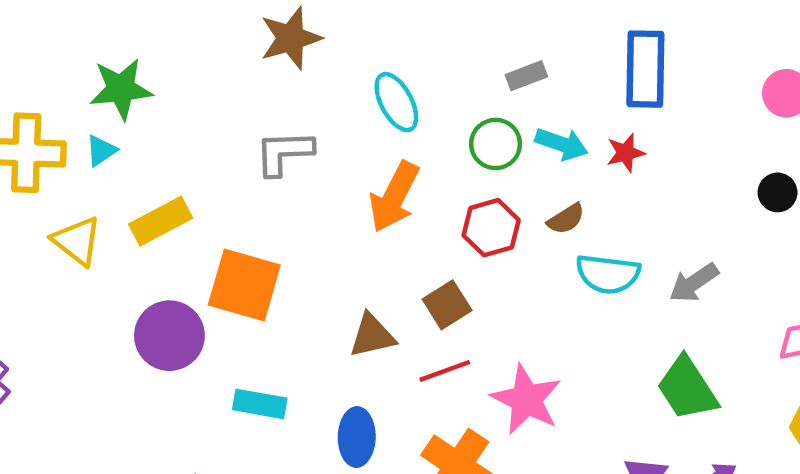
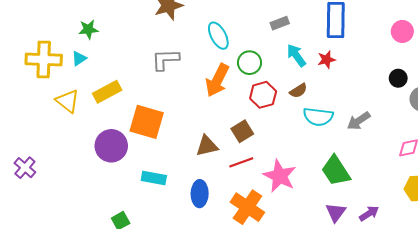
green star: (121, 89) -> (88, 29), size x0.7
green circle: (496, 144) -> (250, 63), moved
cyan arrow: (562, 144) -> (296, 55), turned -145
green trapezoid: (687, 389) -> (336, 171), moved

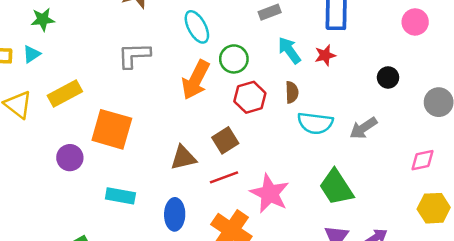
black circle: (398, 78) -> (388, 77), moved
brown semicircle: (298, 91) -> (292, 92), turned -60
purple circle: (111, 146) -> (70, 158), size x0.7

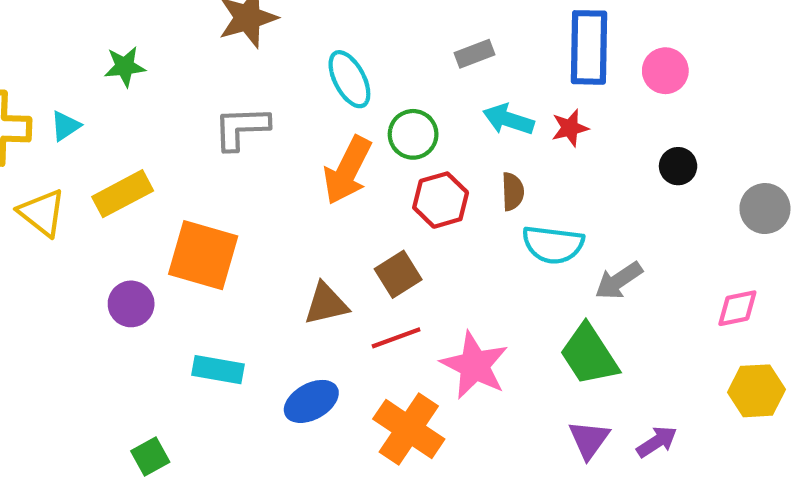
green star: (43, 20) -> (125, 66), moved
pink circle: (415, 22) -> (665, 71), moved
cyan arrow: (289, 50) -> (508, 119), turned -36
gray arrow: (363, 128) -> (619, 281), moved
blue ellipse: (175, 214) -> (311, 401), turned 60

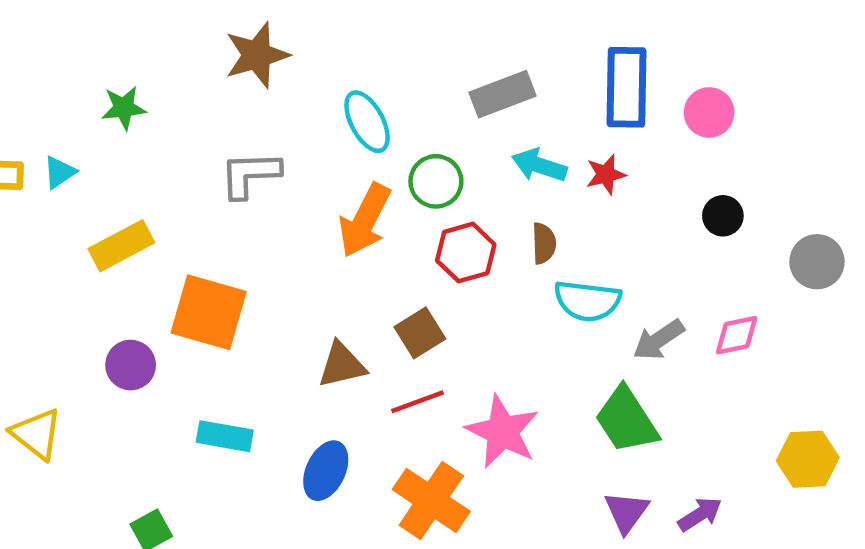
gray rectangle: (475, 54) -> (502, 94), size x1.5
yellow triangle: (42, 213) -> (36, 434), moved
pink diamond: (737, 308) -> (737, 335), moved
blue ellipse: (311, 401) -> (326, 471), turned -36

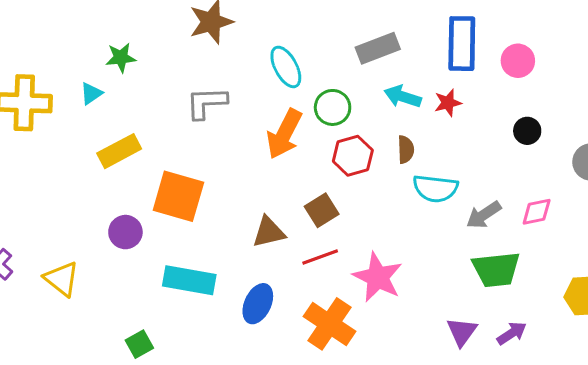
cyan triangle: (59, 172) -> (91, 93), moved
green trapezoid: (626, 420) -> (496, 269), moved, turned -63
cyan rectangle: (225, 436) -> (189, 280), size x1.4

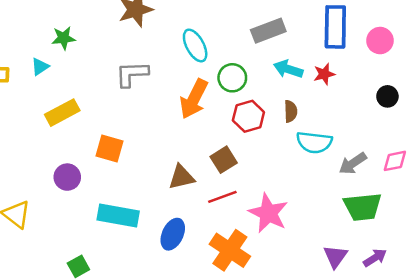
orange square: (178, 196) -> (109, 149), size x0.7

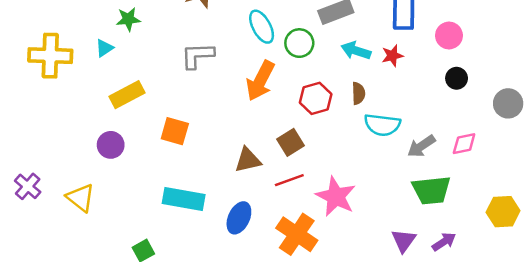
pink circle: (380, 41) -> (449, 35), moved
green circle: (232, 78) -> (299, 43), moved
purple circle: (67, 177) -> (111, 145), moved

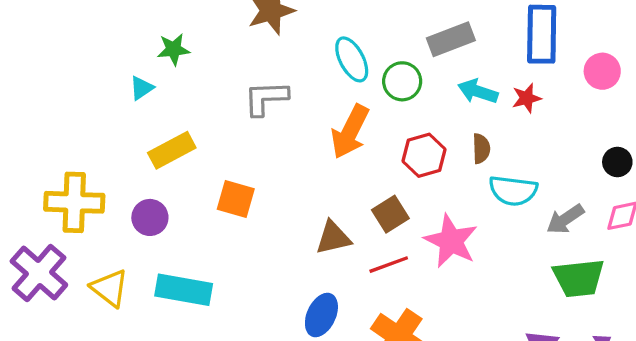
yellow cross: (50, 56) -> (74, 202), moved
black circle: (457, 78) -> (617, 162), moved
purple cross: (28, 186) -> (39, 273), size x1.6
pink star: (336, 196) -> (451, 241), moved
cyan rectangle: (184, 199) -> (184, 290), moved

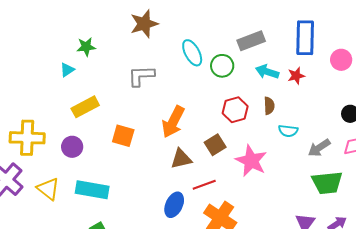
orange arrow: (350, 132) -> (173, 122), moved
cyan semicircle: (513, 191) -> (288, 131), size x0.7
red line: (389, 265) -> (204, 185), moved

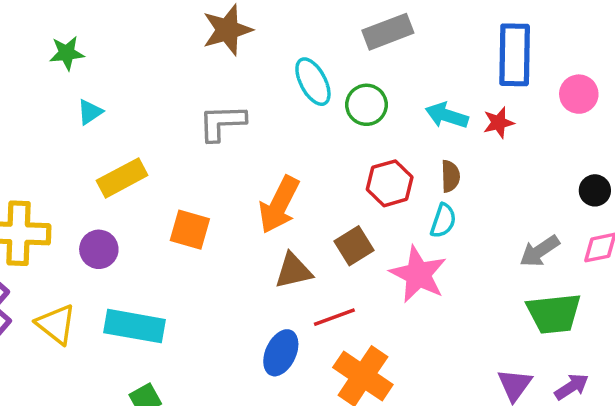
gray rectangle: (251, 41) -> (388, 32), moved
green star: (86, 47) -> (67, 53), moved
cyan semicircle: (288, 131) -> (443, 221), moved, turned -78

